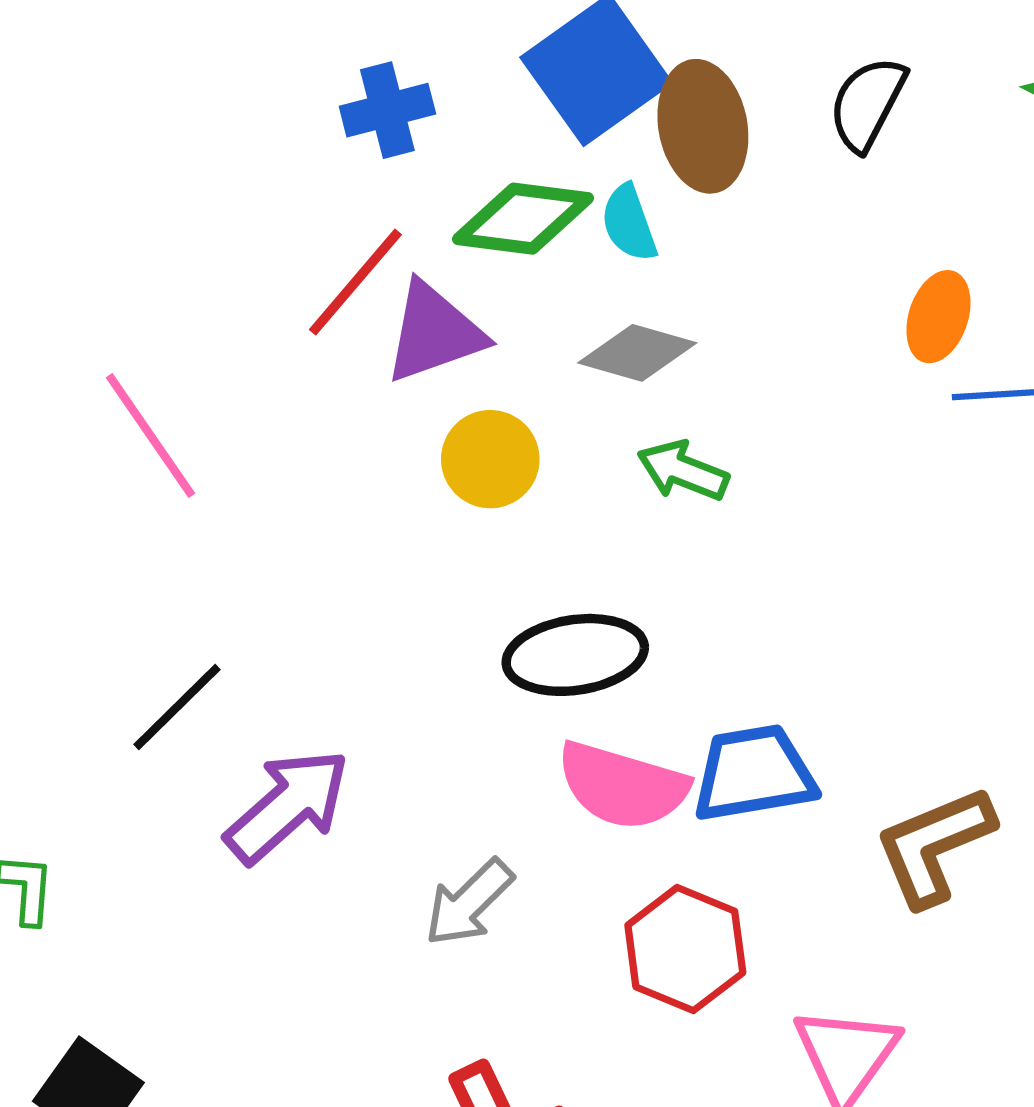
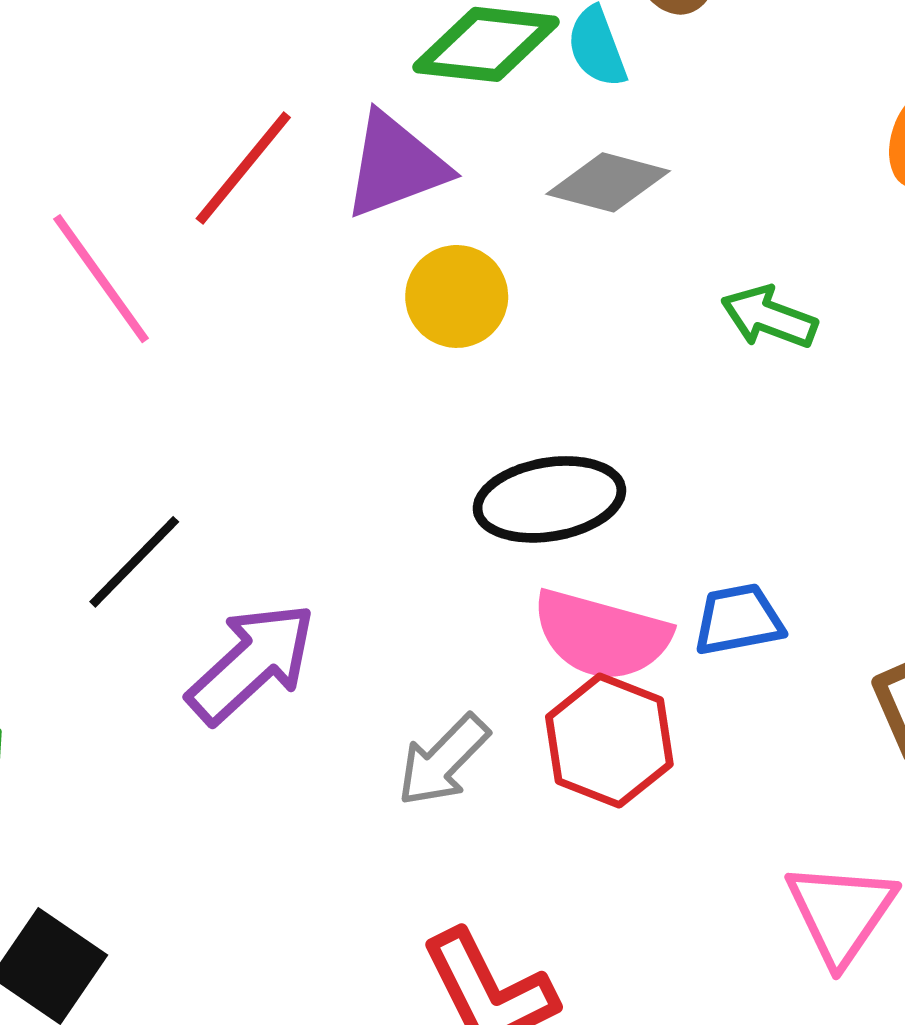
red line: (355, 282) -> (243, 168), moved
green arrow: (683, 471) -> (769, 317), moved
blue trapezoid: (754, 773) -> (738, 620), size x0.7
red hexagon: (685, 949) -> (609, 741), moved

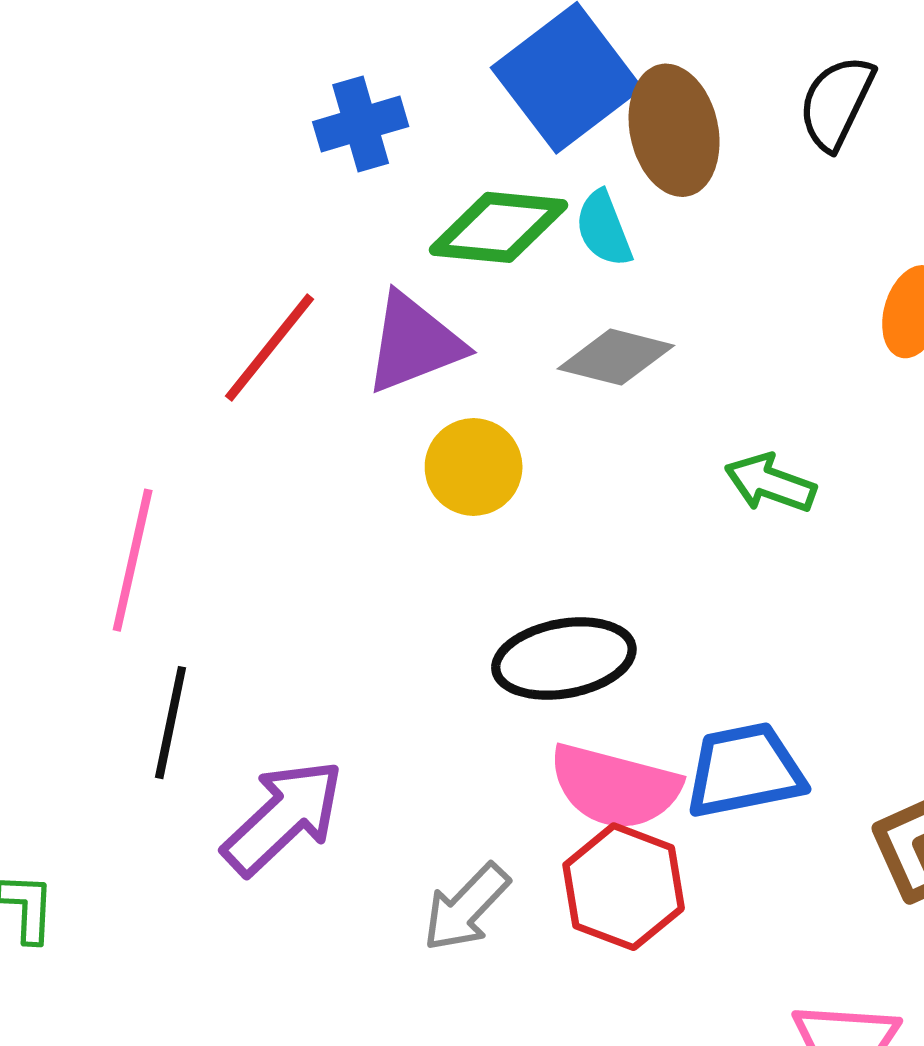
pink line: (101, 279) -> (133, 560), moved, turned 49
black line: (134, 562) -> (171, 723), turned -32
blue trapezoid: (738, 620) -> (745, 770), size x1.4

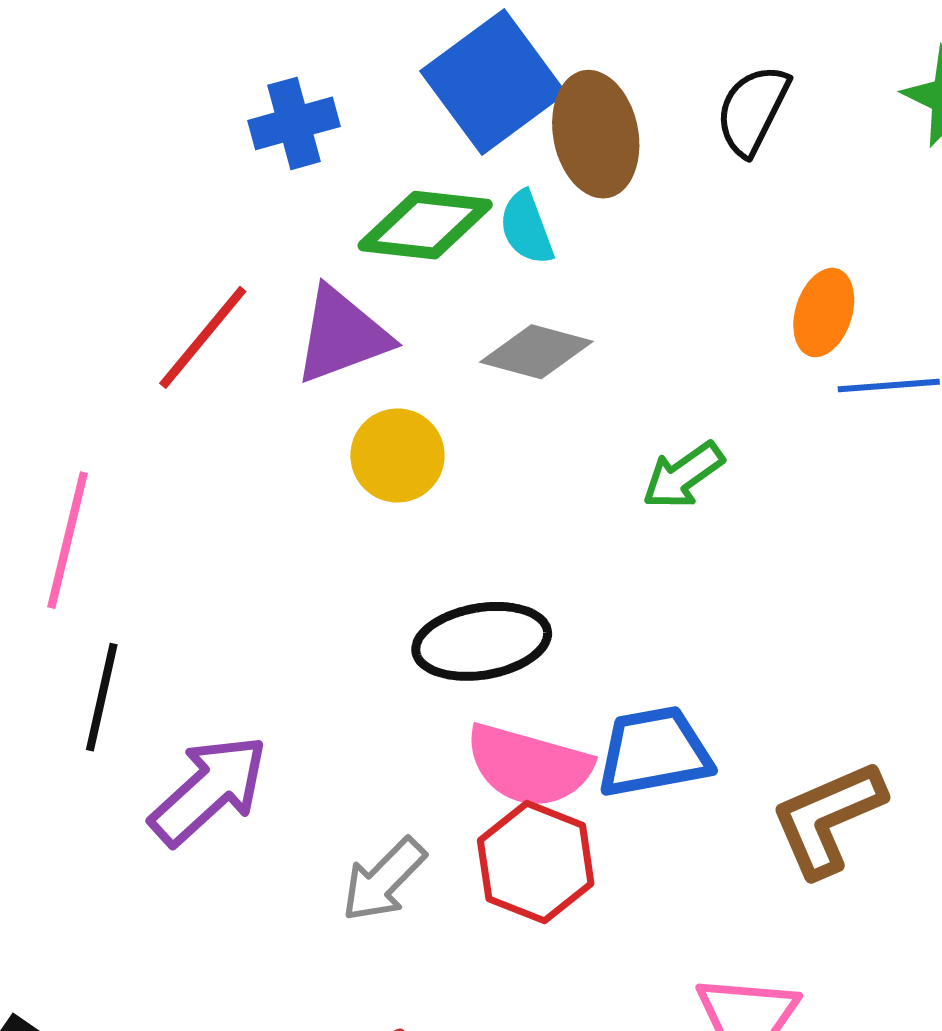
green arrow: (770, 483) -> (683, 475), turned -56

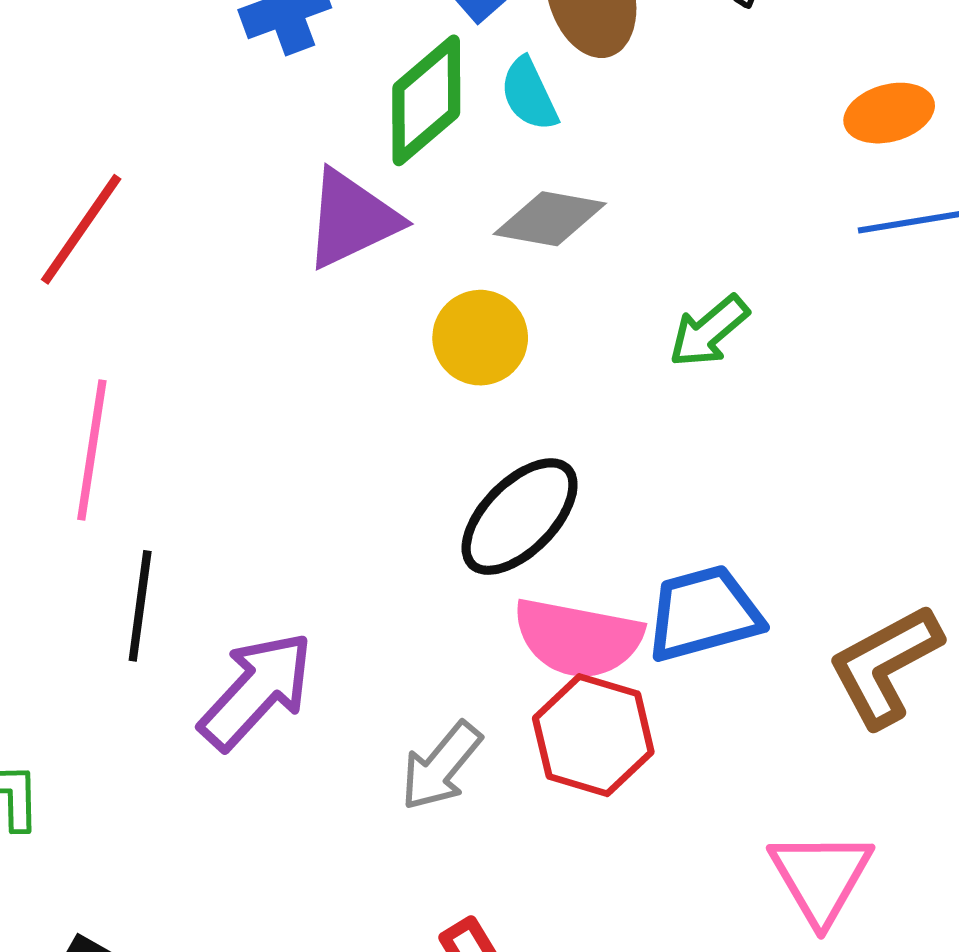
green diamond: (425, 225) -> (426, 100), turned -42
orange ellipse: (824, 313) -> (889, 113), moved, turned 62
red line: (203, 337) -> (81, 229), moved
yellow circle: (397, 455) -> (480, 338), moved
black ellipse: (482, 641) -> (520, 517), turned -31

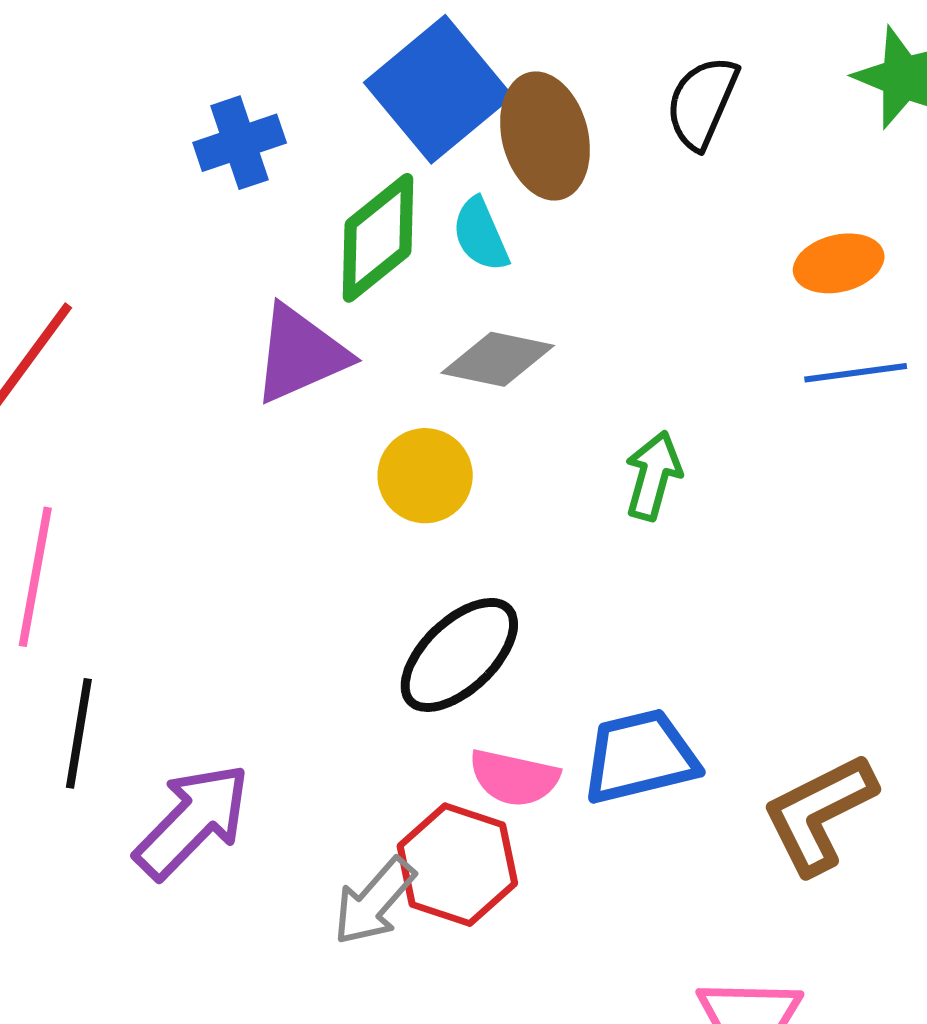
green arrow: (709, 331) -> (653, 476), turned 144
pink semicircle: (578, 638) -> (514, 778), size x0.7
red hexagon: (593, 735) -> (457, 865), moved

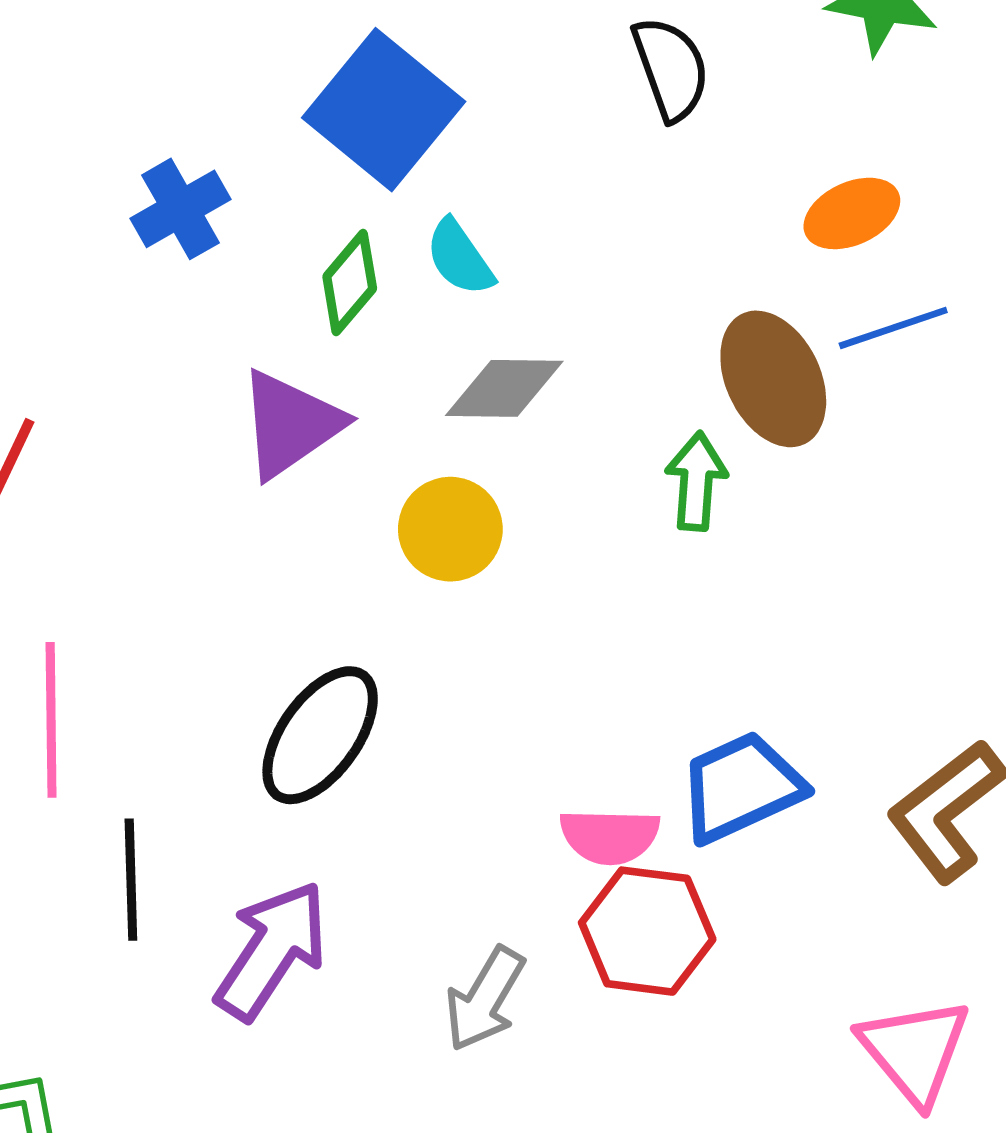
black semicircle: (702, 102) -> (671, 69), turned 148
brown ellipse: (545, 136) -> (773, 379), moved
green diamond: (378, 238) -> (350, 283), size x0.7
black ellipse: (459, 655) -> (320, 735), moved
red hexagon: (457, 865) -> (647, 931), moved

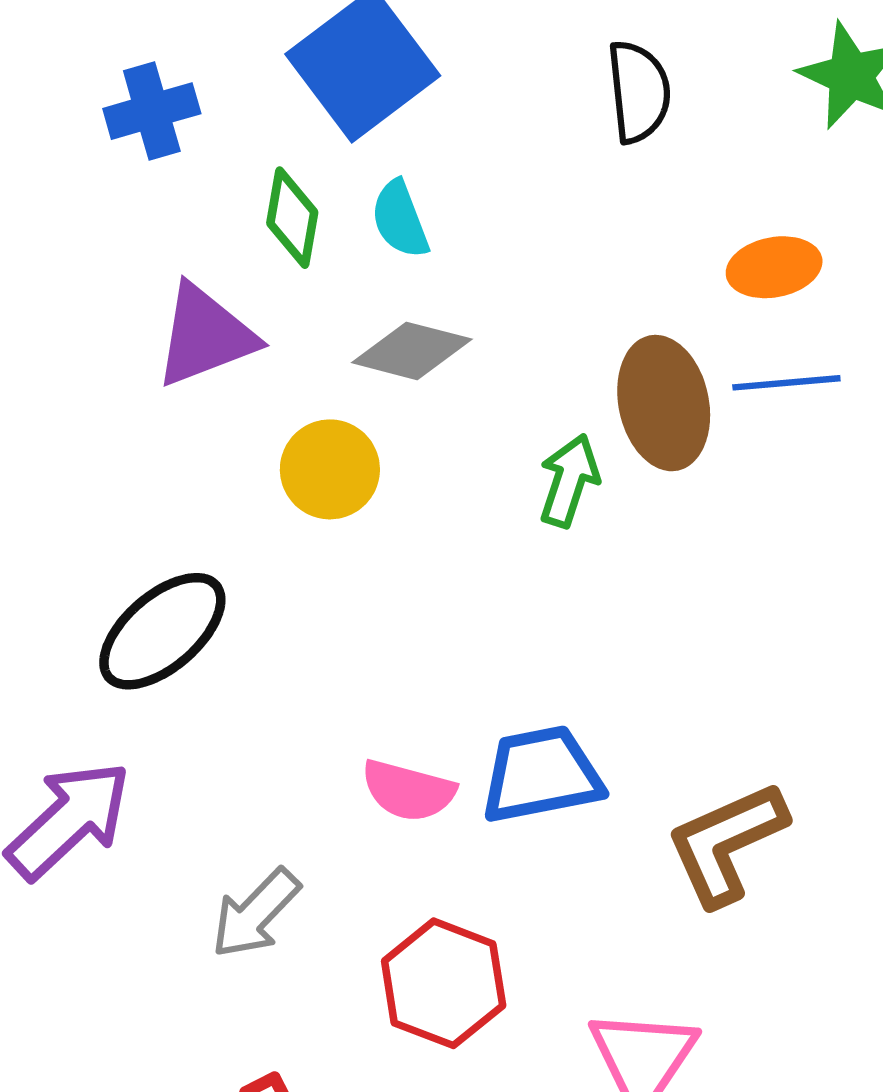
green diamond: (350, 283) -> (292, 218), turned -44
red hexagon: (647, 931) -> (444, 983), moved

